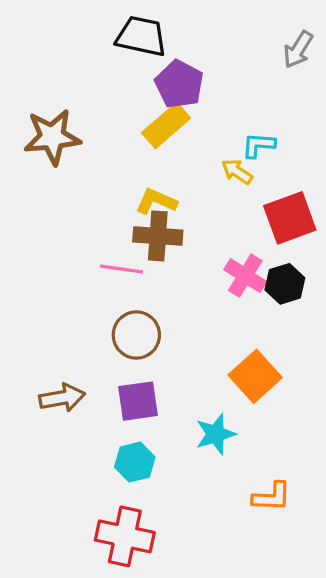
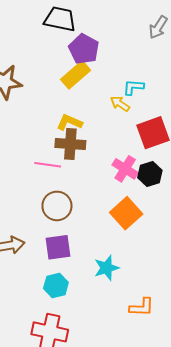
orange square: (255, 376) -> (126, 213), moved

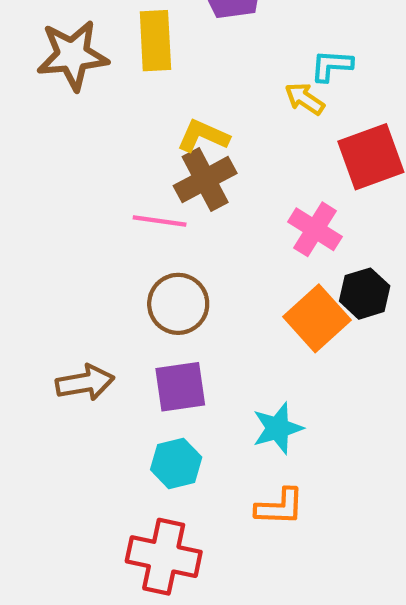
yellow rectangle: (76, 75) -> (155, 41), moved, turned -52
brown cross: (70, 144) -> (205, 180), turned -32
black hexagon: (150, 174) -> (365, 294), moved
orange L-shape: (142, 307) -> (280, 507), moved

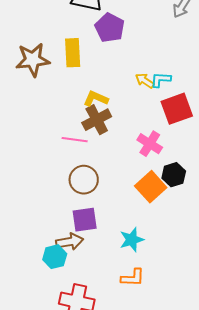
cyan L-shape: (332, 66) -> (161, 80), moved
brown arrow: (85, 383) -> (70, 242), moved
cyan hexagon: (176, 463) -> (55, 257), moved

